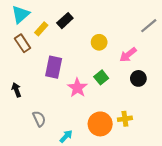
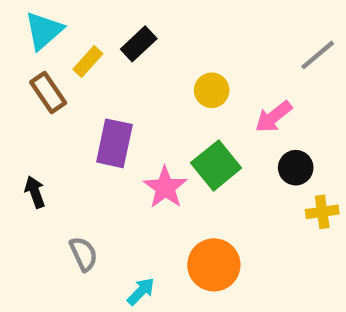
green square: (101, 77) -> (216, 165), size x1.5
yellow cross: (125, 119) -> (322, 212), moved

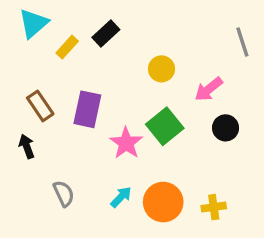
gray line: (318, 55) -> (242, 42), turned -68
brown rectangle: (48, 93) -> (40, 106), moved
yellow cross: (322, 212) -> (214, 207), moved
cyan arrow: (141, 291) -> (121, 197), moved

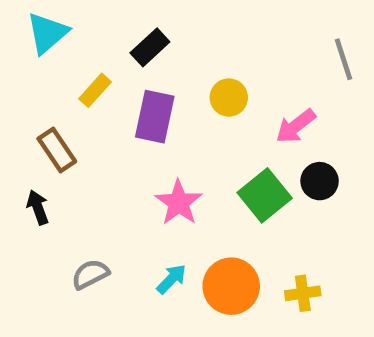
yellow rectangle: (67, 47) -> (95, 90), moved
purple rectangle: (87, 109) -> (155, 117), moved
green square: (165, 126) -> (265, 195), moved
gray semicircle: (64, 194) -> (90, 274), turned -92

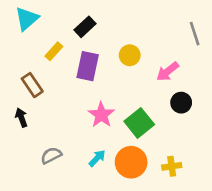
green square: (265, 195) -> (139, 123), moved

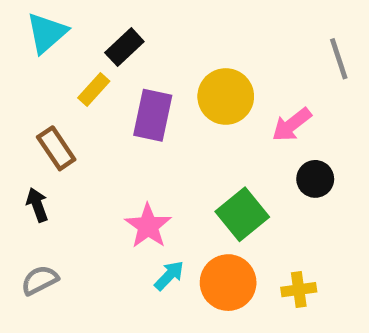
black rectangle: (85, 27) -> (124, 47), moved
yellow circle: (130, 55) -> (226, 96), size x1.5
pink star: (101, 115) -> (148, 226), moved
gray semicircle: (51, 155) -> (40, 280), moved

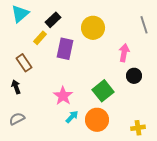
yellow circle: (226, 96) -> (93, 28), moved
pink arrow: (292, 125) -> (124, 53), turned 138
yellow cross: (299, 290) -> (138, 128), moved

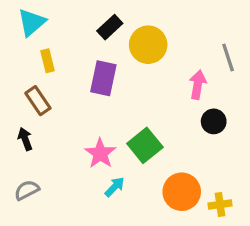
black rectangle: (53, 20) -> (110, 27), moved
gray line: (144, 25) -> (228, 58), moved
yellow rectangle: (40, 38) -> (48, 61), moved, turned -56
green square: (103, 91) -> (145, 145), moved
orange circle: (97, 120) -> (182, 192), moved

